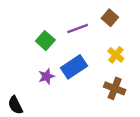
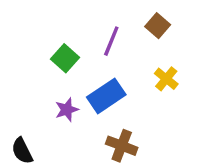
purple line: (78, 29) -> (111, 41), turned -48
brown cross: (115, 88) -> (122, 146), moved

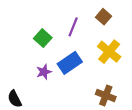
yellow cross: (166, 79) -> (109, 52), size x1.5
brown cross: (122, 146) -> (106, 95), moved

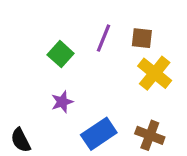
brown square: (104, 17) -> (142, 38), moved, turned -35
blue rectangle: (70, 63) -> (99, 134), moved

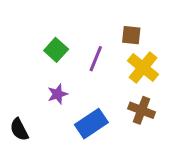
purple line: (104, 38) -> (96, 59), moved
brown cross: (150, 135) -> (142, 110), moved

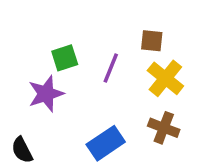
green square: (56, 50) -> (65, 58), turned 30
purple star: (57, 94) -> (46, 94), moved, size x1.5

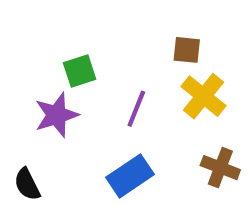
purple line: (111, 68) -> (136, 109), moved
brown cross: (164, 128) -> (220, 168), moved

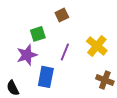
brown square: (187, 50) -> (62, 15), moved, turned -32
blue rectangle: (130, 176) -> (46, 77), moved, turned -45

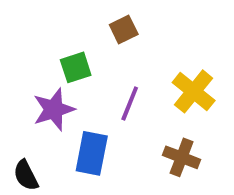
brown cross: (105, 80) -> (182, 157), moved

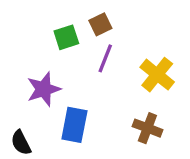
green square: (76, 67) -> (66, 37), moved
purple line: (130, 103) -> (105, 58), moved

